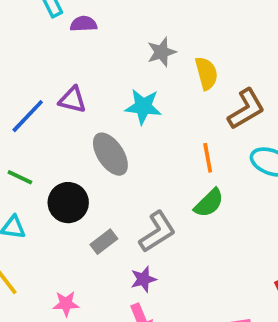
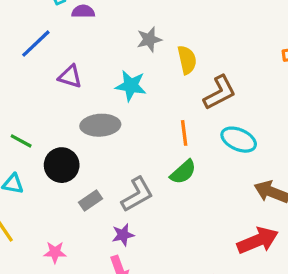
blue line: (28, 116) -> (36, 44), moved
gray ellipse: (110, 154) -> (100, 125), turned -63

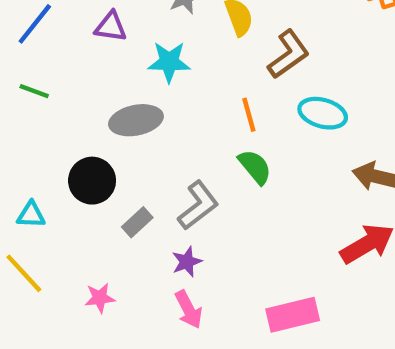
purple triangle: (70, 77) -> (111, 27), moved
green line: (21, 141) -> (34, 91), moved
green semicircle: (183, 172) -> (255, 167), turned -80

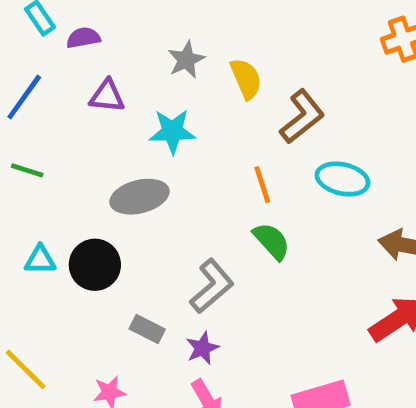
cyan triangle: (31, 215) -> (40, 260), moved
gray rectangle: (137, 222) -> (147, 329), moved, turned 72

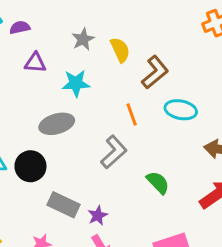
green semicircle: (272, 241) -> (158, 182), moved
gray L-shape: (212, 286) -> (114, 152), moved
gray rectangle: (147, 329) -> (64, 205), size x1.5

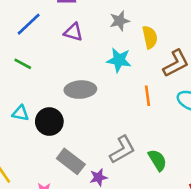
cyan star: (76, 83) -> (119, 60), moved
gray L-shape: (114, 152) -> (122, 150), moved

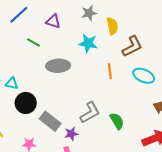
green line: (23, 64) -> (34, 42), moved
black circle: (49, 122) -> (26, 103), moved

